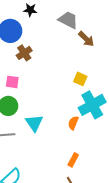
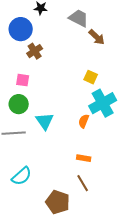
orange rectangle: (73, 160) -> (84, 158), turned 72

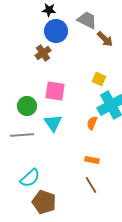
blue circle: (21, 29) -> (56, 31), moved
pink square: (23, 80) -> (55, 91), moved, size x1.5
brown pentagon: (58, 202) -> (44, 202), moved

